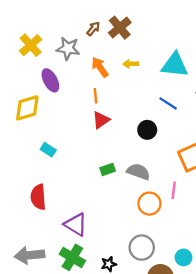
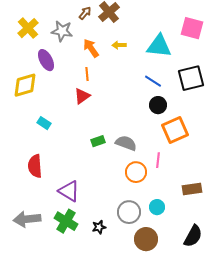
red triangle: (101, 120) -> (82, 96), moved
black circle: (147, 130) -> (158, 105), moved
cyan circle: (184, 257) -> (157, 207), moved

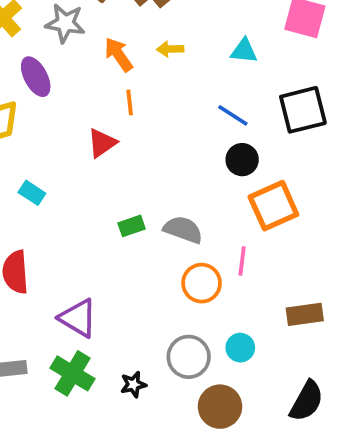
cyan triangle: (159, 46) -> (244, 51), size x0.6
orange line: (87, 74) -> (130, 102), moved

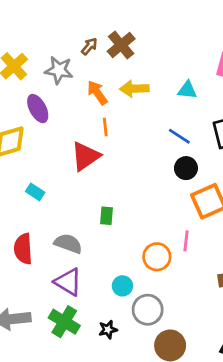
yellow arrow: (170, 49) -> (134, 89), size x1.5
red triangle: (102, 143) -> (85, 156), size x1.4
green rectangle: (132, 226) -> (107, 216), turned -66
gray semicircle: (183, 230) -> (68, 244), moved
cyan circle: (240, 348) -> (122, 286), moved

